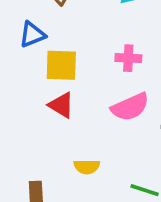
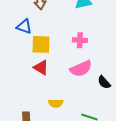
blue triangle: (32, 35) -> (24, 27), turned 42

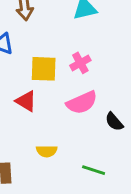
pink cross: (80, 40) -> (80, 63), turned -32
yellow square: (41, 44) -> (44, 69), moved

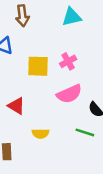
red triangle: (26, 101) -> (16, 106), moved
green line: (94, 170) -> (85, 132), moved

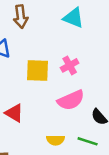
cyan triangle: (72, 17) -> (73, 18), turned 35
yellow semicircle: (40, 134) -> (55, 140), moved

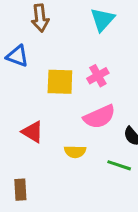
cyan triangle: (73, 18) -> (102, 20), turned 50
yellow semicircle: (55, 140) -> (75, 152), moved

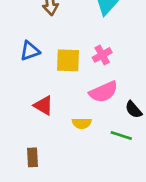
blue triangle: (17, 56) -> (30, 51), moved, turned -40

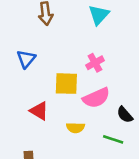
blue triangle: (30, 51) -> (26, 59), turned -30
yellow square: (68, 60) -> (66, 84), moved

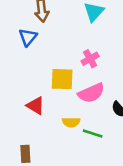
blue triangle: (26, 59) -> (28, 37), moved
green line: (113, 139) -> (93, 134), moved

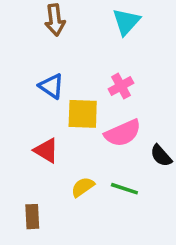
blue triangle: (28, 37) -> (51, 86), moved, turned -36
yellow semicircle: (71, 122) -> (83, 187), moved, turned 144

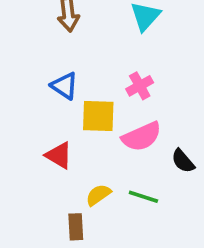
brown rectangle: (32, 217) -> (76, 227), moved

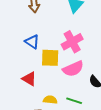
pink cross: (140, 86) -> (72, 42), size x1.5
yellow semicircle: (98, 195) -> (50, 100), turned 40

